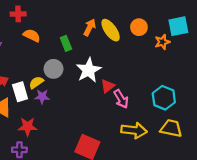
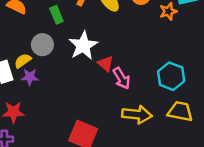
red triangle: (108, 86) -> (106, 64), turned -40

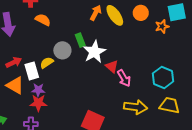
green rectangle: (56, 15) -> (80, 40), moved
purple star: (30, 77) -> (38, 90), moved

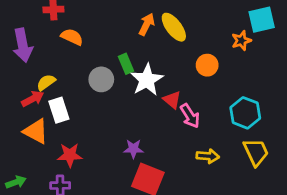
orange circle: (141, 13) -> (207, 65), moved
yellow semicircle: (47, 63) -> (46, 82), moved
purple star: (38, 90) -> (133, 149), moved
yellow trapezoid: (170, 105) -> (256, 152), turned 55
yellow arrow: (136, 107) -> (208, 156), size x0.7

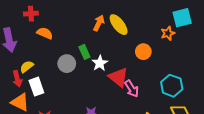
white star: (147, 80) -> (100, 63), size x0.7
red arrow: (33, 99) -> (17, 79), turned 105
red triangle: (172, 100) -> (118, 77), size x1.5

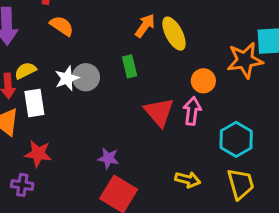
orange star: (168, 33) -> (245, 60), size x1.6
green rectangle: (84, 52) -> (130, 66), moved
white star: (100, 63) -> (67, 78), moved
pink arrow: (132, 89) -> (192, 111), moved, turned -150

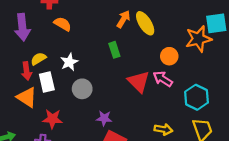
gray circle: (86, 77) -> (82, 89), moved
pink arrow: (192, 111) -> (163, 79), turned -60

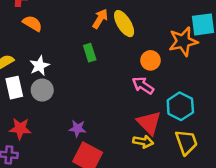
red triangle: (139, 82) -> (149, 123), moved
gray circle: (82, 89) -> (42, 90), moved

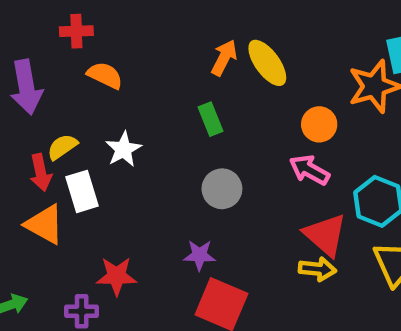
gray circle: (42, 90) -> (222, 189), moved
red star: (20, 129) -> (117, 276), moved

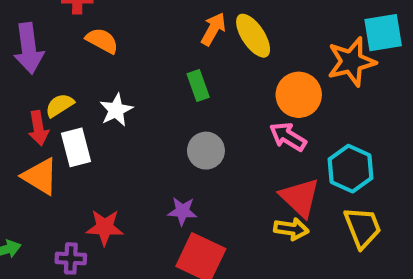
orange circle: (319, 124) -> (299, 95), size x1.4

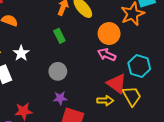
gray circle: (206, 151) -> (58, 71), moved
yellow trapezoid: (363, 227) -> (132, 96), moved
yellow arrow: (291, 229) -> (105, 101), moved

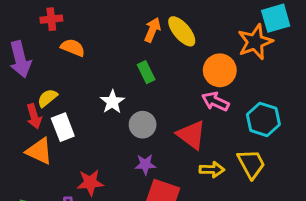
white star: (21, 53) -> (112, 102), moved
red triangle: (117, 83) -> (191, 135), moved

